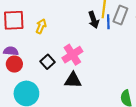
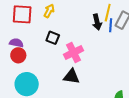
yellow arrow: (41, 26) -> (49, 11), moved
black square: (47, 62) -> (53, 38), moved, turned -32

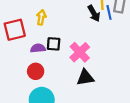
purple semicircle: (16, 43) -> (38, 48), moved
red circle: (18, 55) -> (36, 71), moved

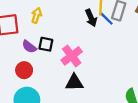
blue line: (109, 12) -> (107, 19), turned -40
purple semicircle: (38, 48) -> (29, 47), turned -144

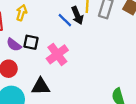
blue line: (107, 19) -> (65, 20), moved
black triangle: (74, 83) -> (41, 86), moved

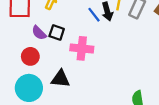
pink cross: (57, 54) -> (82, 48), turned 35

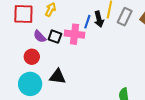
blue line: (94, 15) -> (87, 22), turned 56
pink cross: (82, 48) -> (75, 34), moved

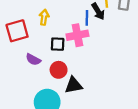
purple semicircle: (40, 36) -> (33, 60), moved
red circle: (32, 57) -> (59, 70), moved

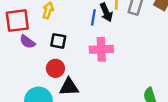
pink cross: (77, 35) -> (101, 49), moved
purple semicircle: (33, 60) -> (27, 42), moved

